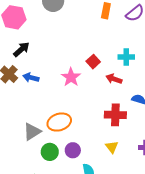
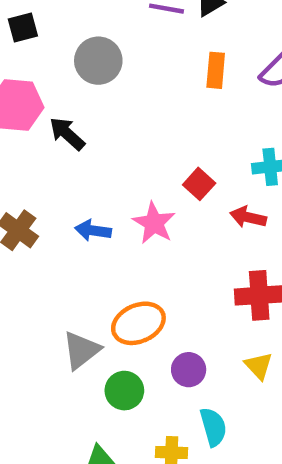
black arrow: (21, 49) -> (67, 134), moved, turned -90
blue arrow: (31, 78) -> (93, 230), moved
purple circle: (73, 150) -> (189, 370), moved

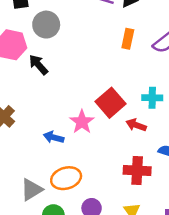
gray circle: (98, 61) -> (46, 25), moved
red square: (199, 184) -> (110, 103), size x1.6
blue arrow: (93, 230) -> (54, 137), moved

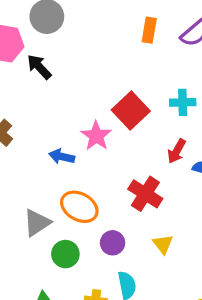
red arrow: (136, 125) -> (177, 151), moved, turned -78
red cross: (137, 171) -> (145, 194), moved, turned 32
orange ellipse: (66, 178) -> (79, 207), turned 48

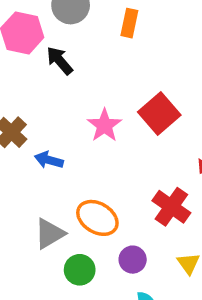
orange rectangle: (149, 30) -> (129, 23), moved
pink star: (96, 136) -> (104, 125), moved
blue arrow: (62, 157) -> (49, 160), moved

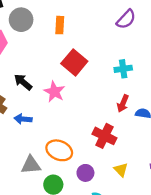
black arrow: (60, 61) -> (23, 82), moved
red square: (159, 113) -> (74, 62), moved
gray triangle: (50, 234) -> (31, 165), turned 35

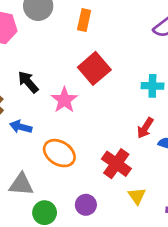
orange ellipse: (59, 150) -> (59, 153), moved
yellow triangle: (121, 170) -> (137, 196), moved

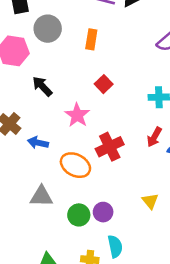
red square: (94, 68) -> (104, 84), size x0.6
black arrow: (28, 82) -> (42, 86), moved
red cross: (116, 164) -> (110, 147), moved, turned 32
green circle: (45, 213) -> (79, 215), moved

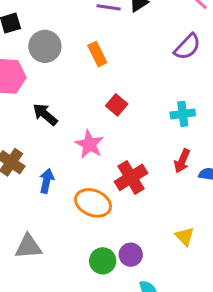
orange rectangle: (91, 39) -> (97, 54), turned -30
blue arrow: (38, 143) -> (47, 181), turned 96
gray triangle: (41, 196) -> (28, 247), moved

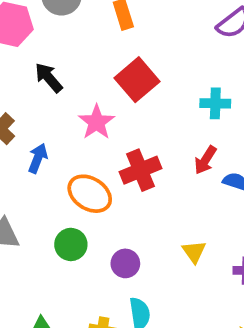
red square: (117, 105) -> (137, 80), size x1.6
green circle: (103, 261) -> (71, 244), moved

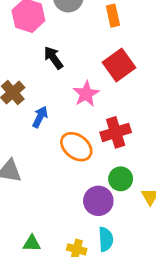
green circle: (71, 244) -> (121, 179), moved
purple circle: (125, 263) -> (98, 201), size x1.4

